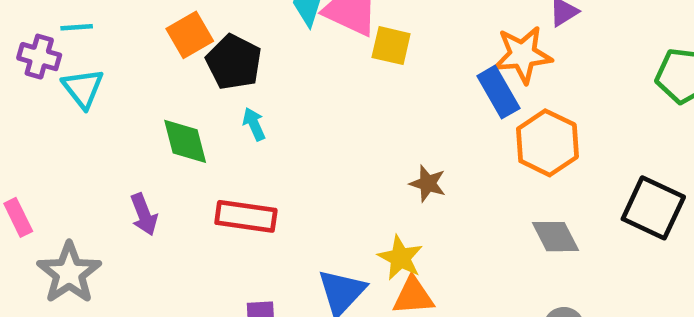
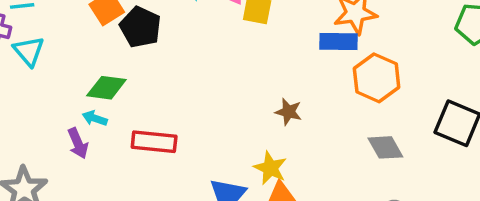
blue rectangle: (498, 92) -> (338, 42), turned -57
cyan arrow: (254, 124) -> (95, 118), moved, turned -45
green diamond: (185, 141) -> (106, 88), turned -66

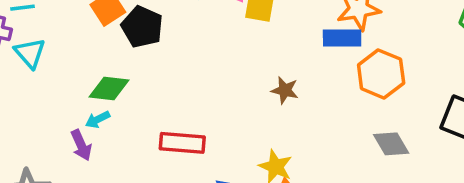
brown star: (289, 112) -> (285, 90), moved
cyan arrow: (95, 118) -> (98, 120), turned -45
red rectangle: (154, 142) -> (182, 143), moved

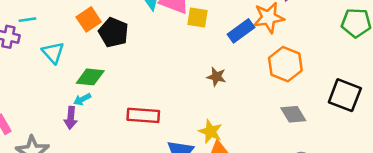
blue rectangle: (342, 38) -> (241, 31), moved, turned -35
cyan triangle: (30, 53) -> (53, 53), moved
purple arrow: (81, 145) -> (71, 118), turned 30

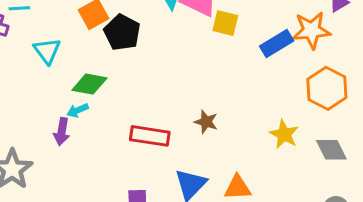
brown star: (216, 77) -> (206, 122), moved
yellow star: (210, 132) -> (284, 134), moved

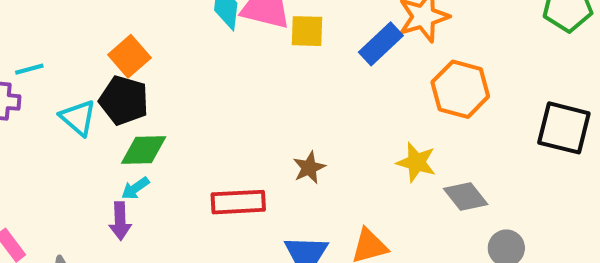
black pentagon: (122, 32) -> (124, 100), moved
brown star: (206, 122) -> (309, 168), turned -30
gray diamond: (331, 150) -> (466, 196), moved

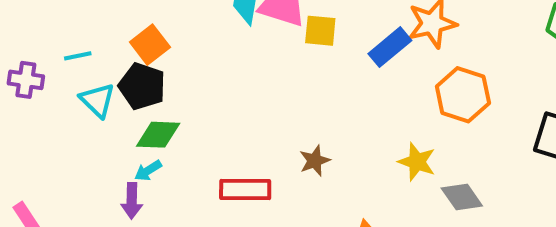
cyan line: (29, 69) -> (78, 56), moved

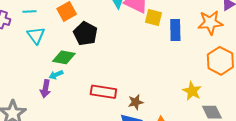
blue rectangle: (390, 47) -> (175, 30), moved, turned -60
black pentagon: (142, 86) -> (85, 34), moved
brown star: (315, 161) -> (136, 102), moved

